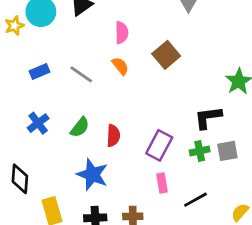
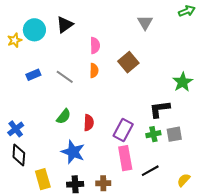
orange semicircle: (120, 66) -> (94, 71), turned 40
blue cross: (38, 123) -> (16, 129), moved
pink rectangle: (162, 183) -> (125, 158), size x1.6

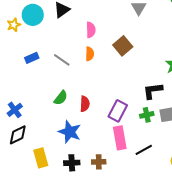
black diamond: (19, 155) -> (18, 135), turned 60

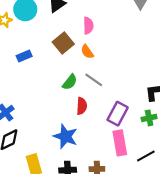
brown square: (123, 46) -> (63, 43), moved
orange semicircle: (90, 54) -> (87, 52), turned 144
gray line: (62, 60) -> (94, 80), moved
green semicircle: (61, 98) -> (70, 82), moved

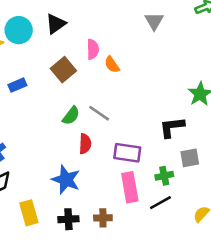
orange semicircle: (87, 52) -> (112, 65), moved
purple rectangle: (118, 114) -> (127, 153), turned 70
green cross: (149, 118) -> (164, 176), moved

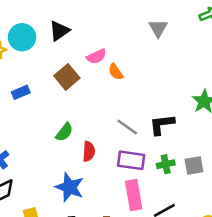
pink semicircle: (93, 49) -> (96, 56), turned 66
gray line: (99, 113) -> (127, 127), moved
green semicircle: (71, 116) -> (64, 132), moved
black L-shape: (172, 127) -> (162, 124), moved
green cross: (164, 176) -> (166, 164), moved

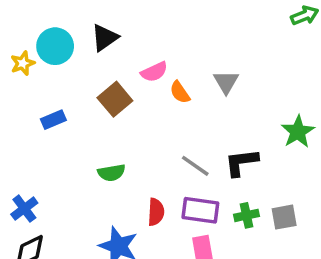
gray triangle: (158, 28) -> (226, 82), moved
green semicircle: (64, 132) -> (111, 173), turned 42
red semicircle: (89, 151) -> (156, 212), moved

